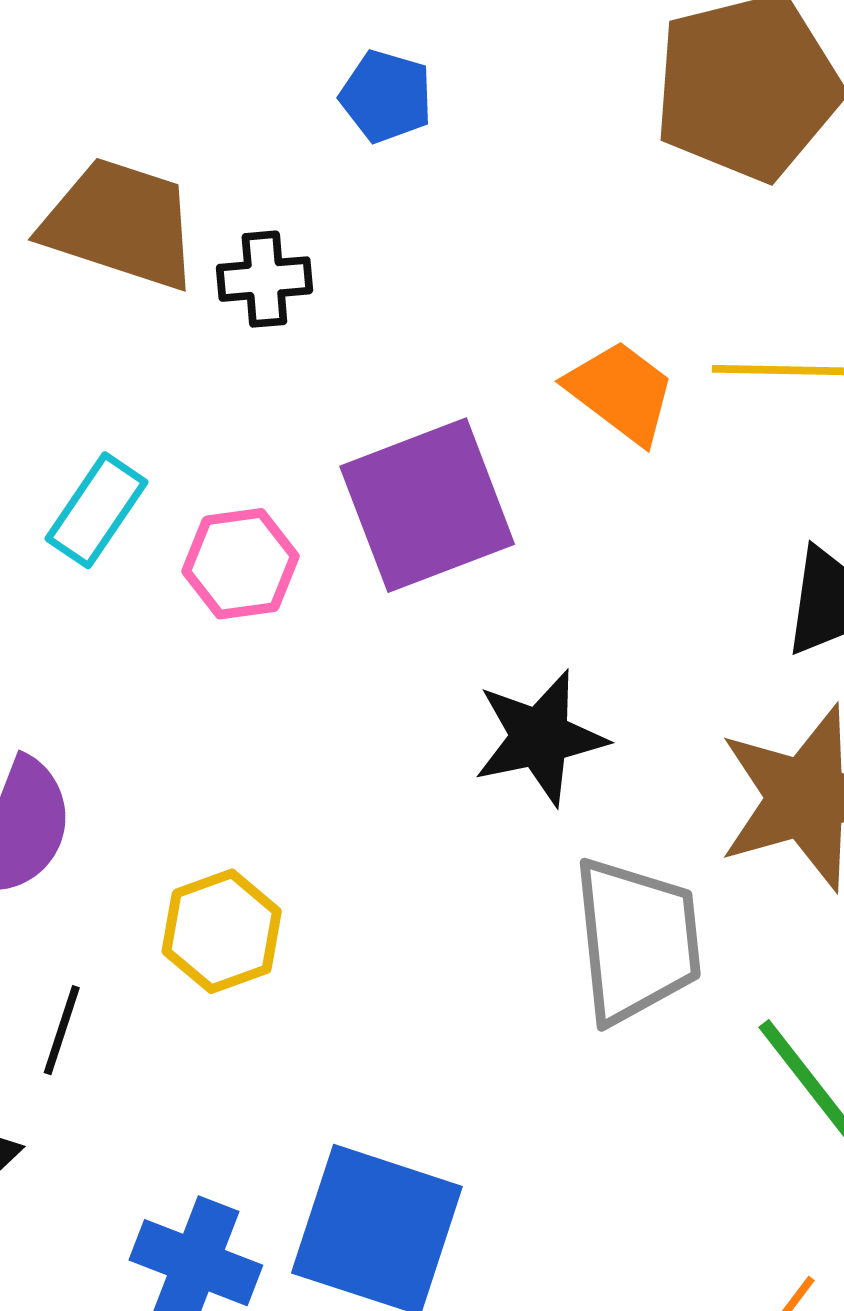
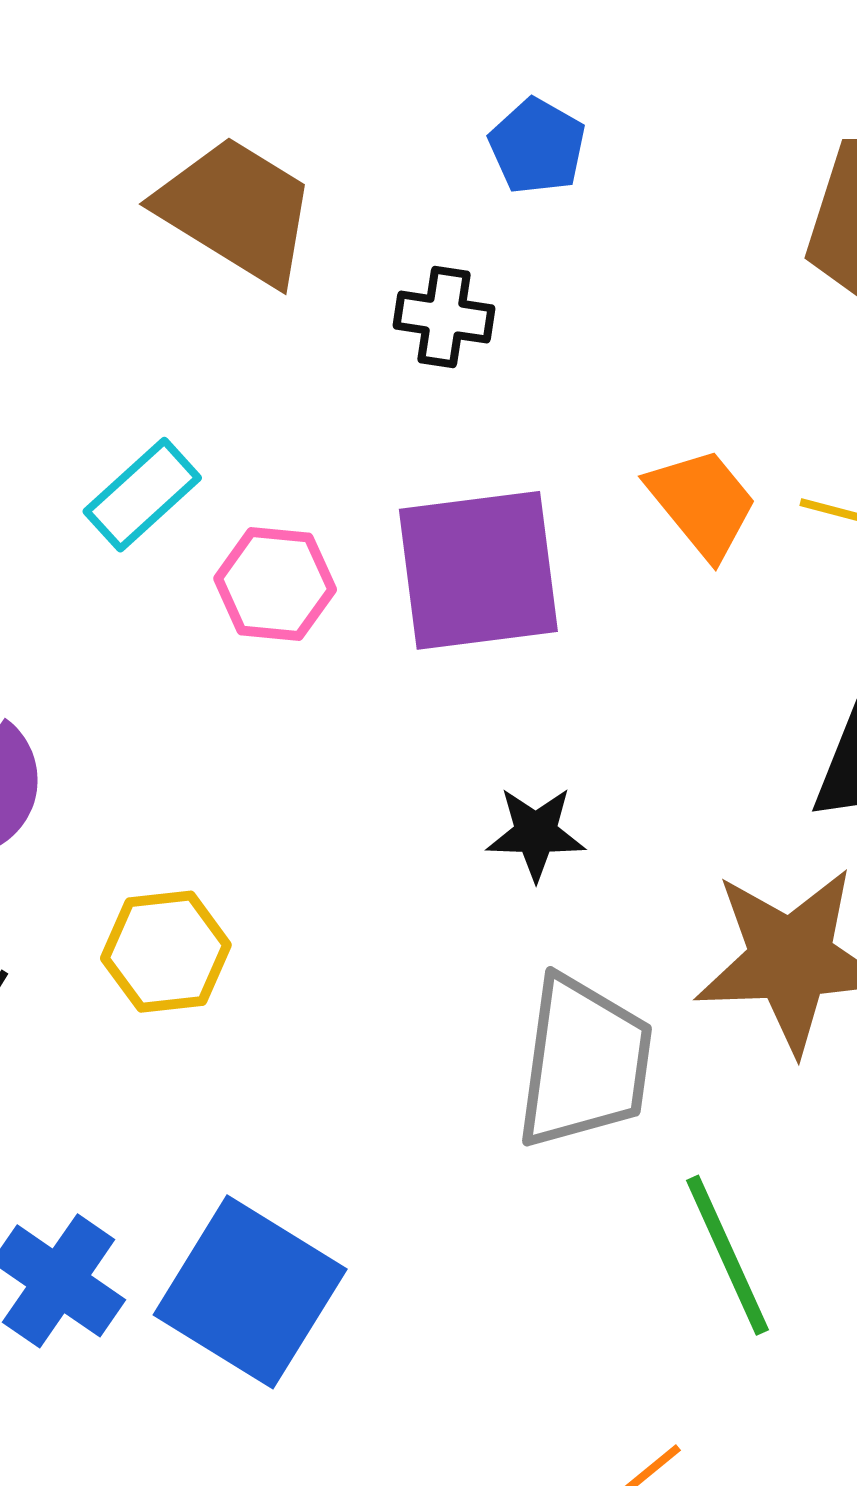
black cross: (264, 279) -> (444, 317), moved
black star: (540, 737) -> (536, 833), size x0.7

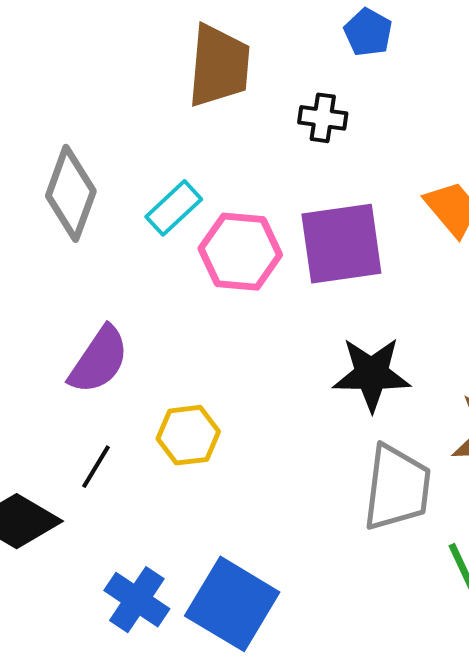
brown trapezoid: (237, 210) -> (219, 66), turned 64
pink hexagon: (275, 584) -> (240, 252), size x1.4
black star: (536, 833) -> (372, 374), size x1.6

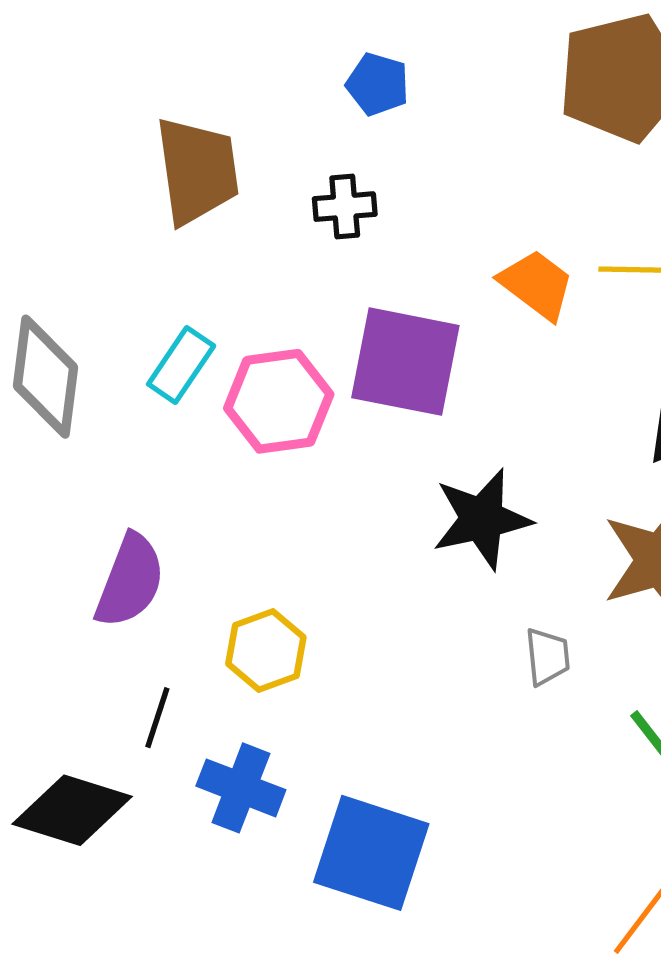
purple square: (341, 244) -> (405, 362), turned 32
gray trapezoid: (397, 488) -> (547, 657), size x0.5
blue cross: (137, 600) -> (241, 788), moved

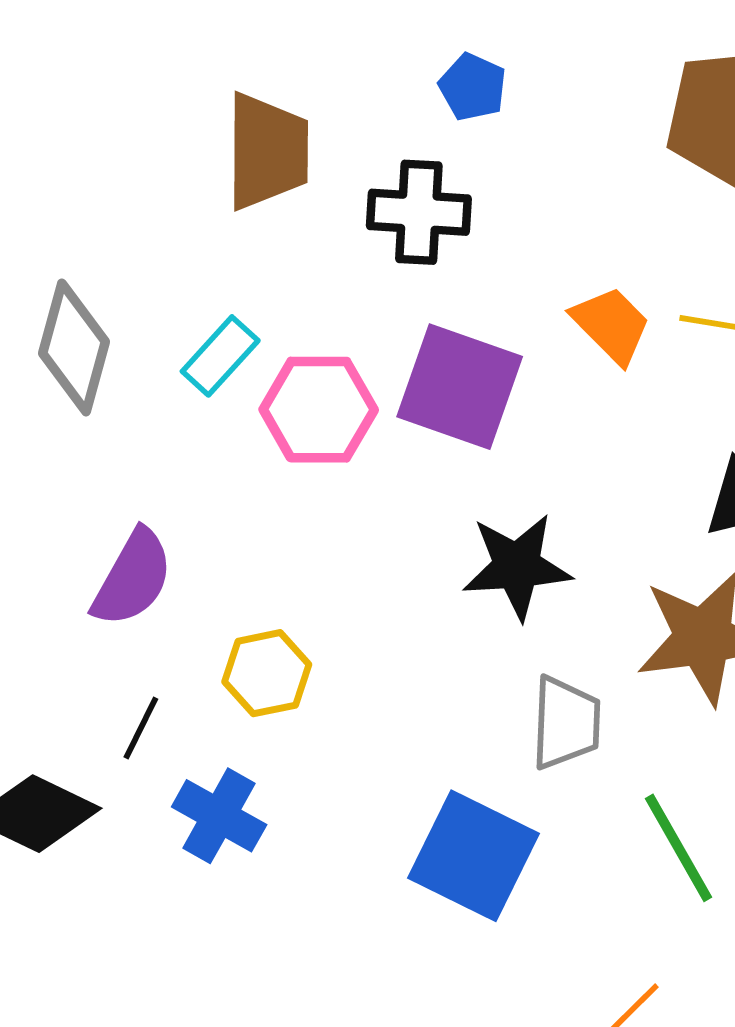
black cross: (345, 207) -> (419, 212), size x1.5
gray trapezoid: (547, 657) -> (566, 723), size x1.5
blue square: (371, 853) -> (473, 856), moved

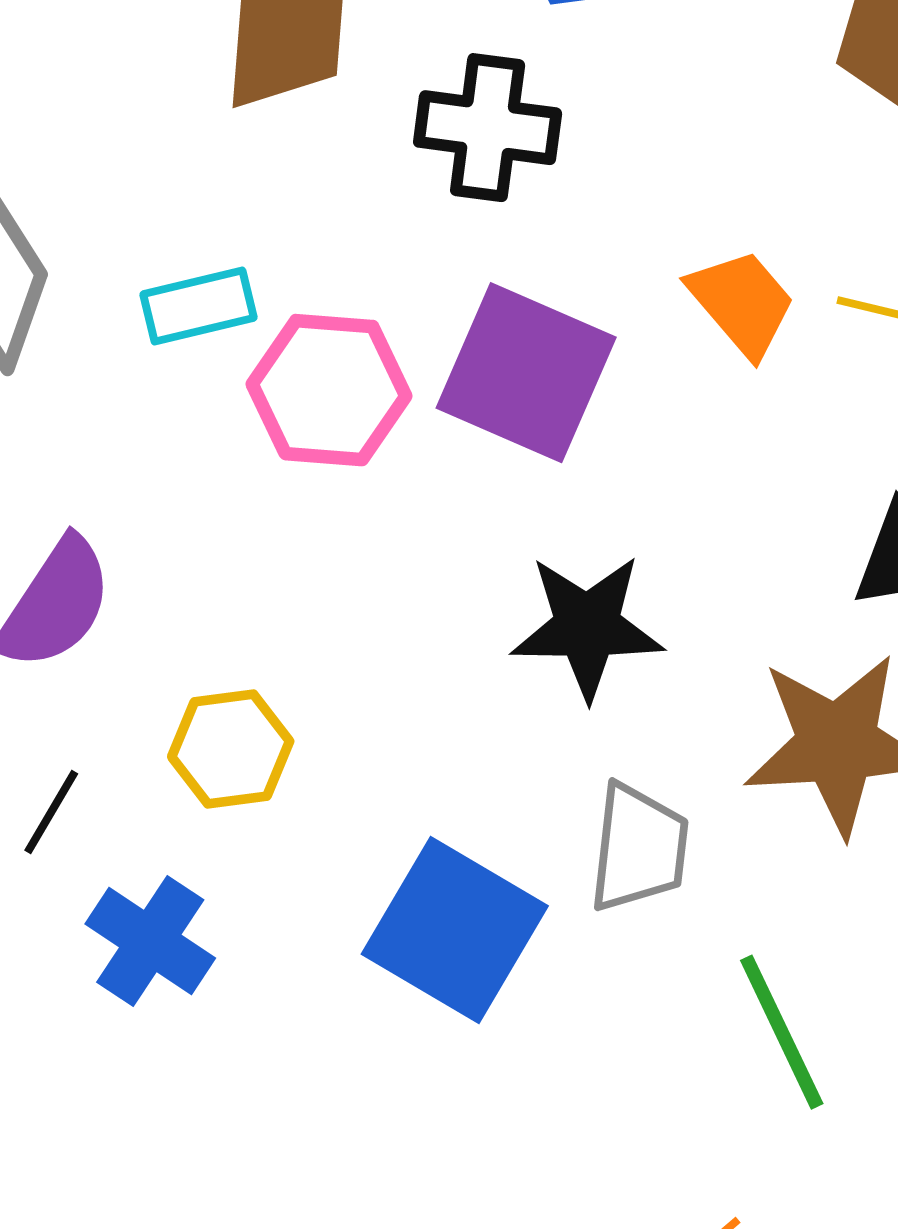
cyan rectangle: (220, 356) -> (198, 306), turned 30
blue square: (473, 856) -> (455, 930), moved

